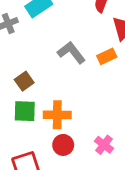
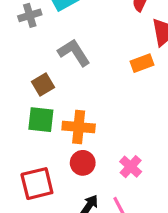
gray L-shape: (71, 53) -> (74, 52), moved

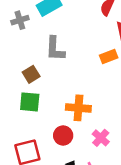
gray L-shape: (74, 52) -> (55, 49), turned -144
orange cross: (79, 127) -> (78, 108), moved

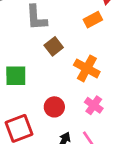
brown square: (31, 74) -> (54, 46), moved
orange cross: (78, 108) -> (87, 68), moved, turned 30

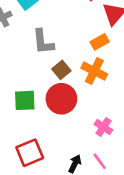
orange cross: (87, 68) -> (94, 71), moved
red circle: (54, 107) -> (61, 99), moved, size x1.5

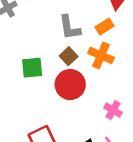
gray L-shape: (43, 42) -> (70, 27), moved
green square: (25, 100) -> (32, 68), moved

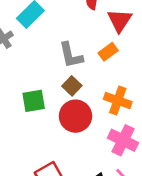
orange cross: (101, 55) -> (118, 101), moved
pink cross: (113, 110) -> (123, 140), size x1.5

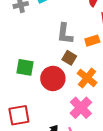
brown square: (72, 86) -> (69, 58), moved, turned -32
green square: (34, 101) -> (25, 67), moved

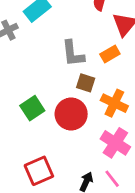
green square: (25, 67) -> (32, 108), turned -30

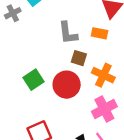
orange rectangle: (110, 54) -> (99, 33), turned 42
pink cross: (115, 143) -> (104, 109), turned 30

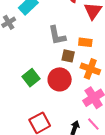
orange rectangle: (99, 33) -> (85, 42), moved

